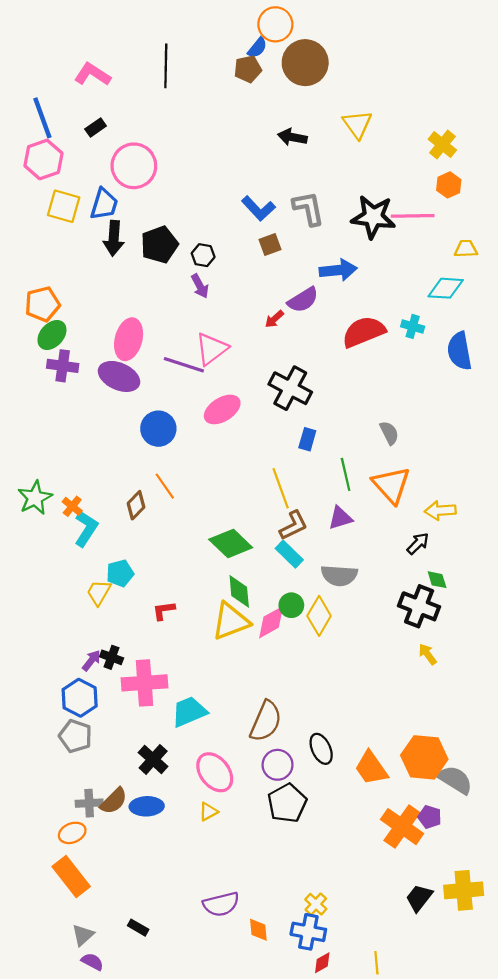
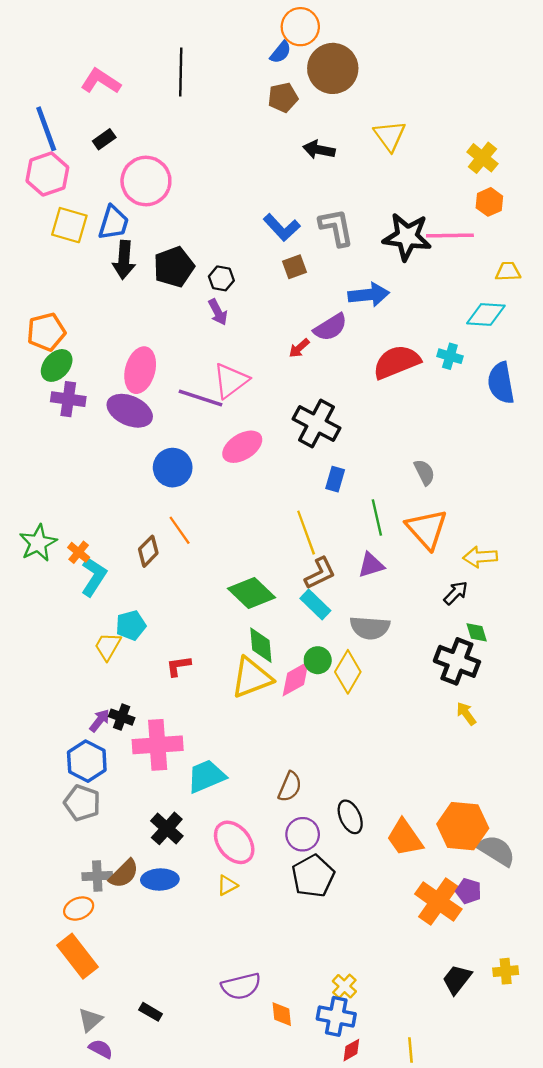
brown pentagon: (248, 69) -> (283, 97), moved
brown semicircle: (266, 721) -> (290, 787), size x0.7
yellow cross: (464, 890) -> (506, 971), size x0.6

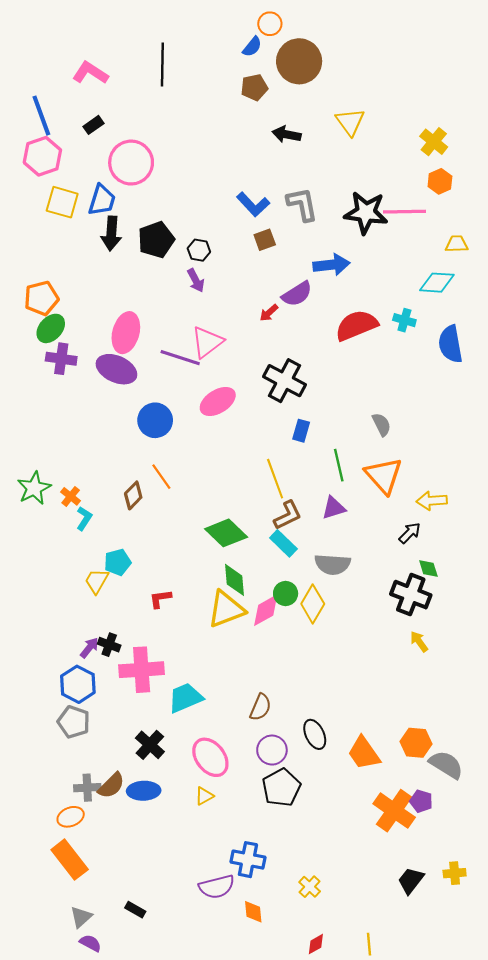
orange circle: (300, 27) -> (270, 24), size x0.7
cyan L-shape: (94, 577) -> (84, 518), size x0.7
orange hexagon: (463, 826) -> (416, 743), size x0.7
blue cross: (336, 1016) -> (248, 860), moved

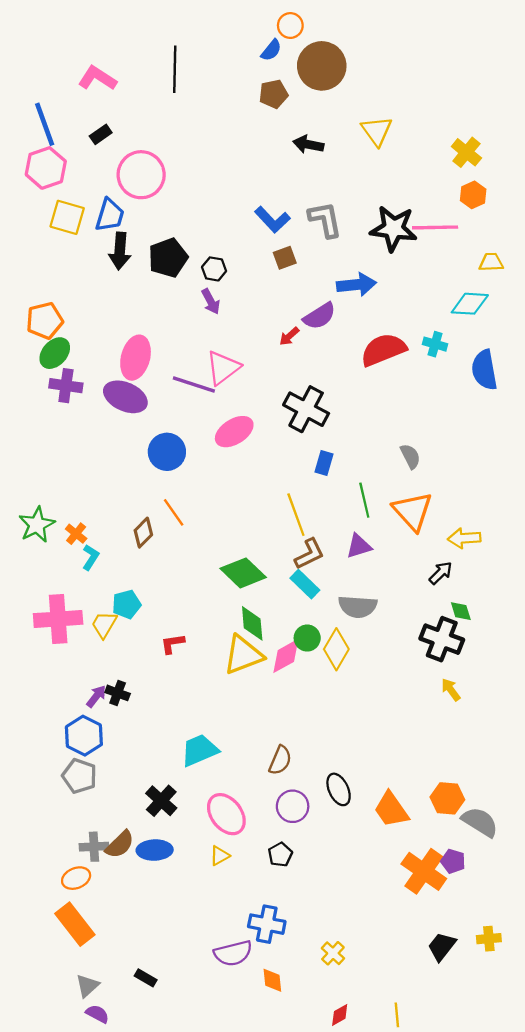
pink cross: (142, 670) -> (58, 619), moved
black pentagon: (281, 788) -> (280, 855), moved, size x0.6

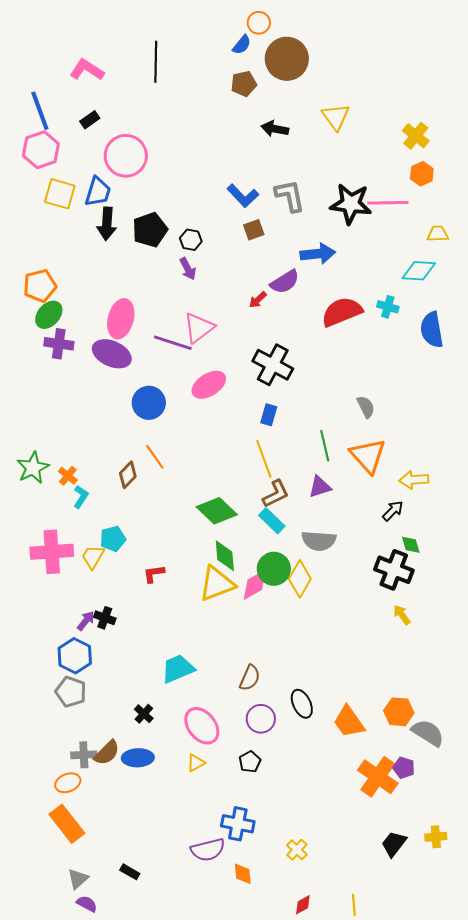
blue rectangle: (324, 463) -> (269, 415), moved
green circle: (307, 638) -> (274, 569), size x1.4
black cross: (161, 801) -> (144, 714), size x0.7

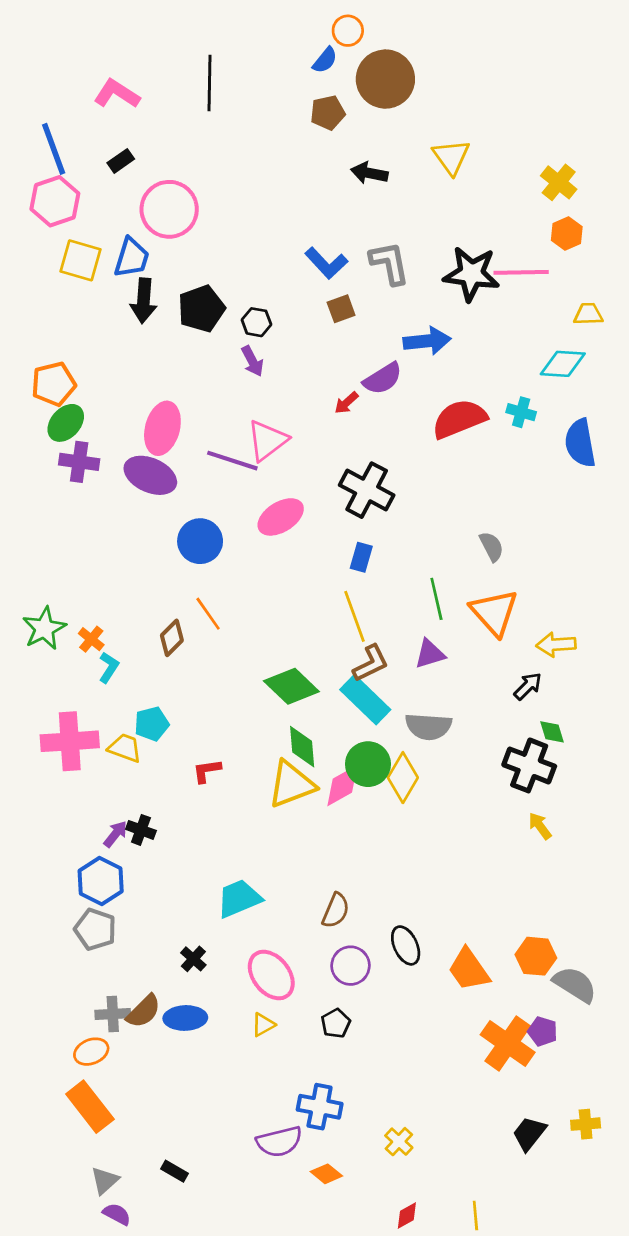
cyan rectangle: (272, 521) -> (365, 700), size x1.4
yellow trapezoid: (93, 557) -> (125, 748), turned 80
orange diamond: (243, 874) -> (326, 1174), turned -45

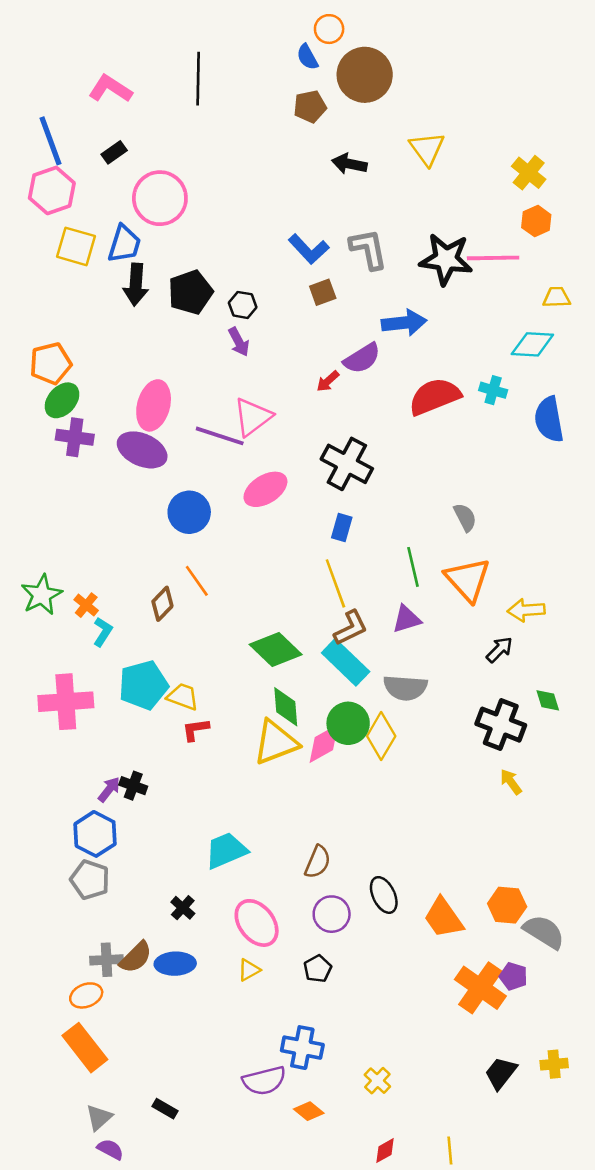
blue semicircle: (325, 60) -> (307, 57), turned 112
cyan pentagon: (152, 724) -> (143, 685), size x1.5
green diamond: (552, 732) -> (548, 700), moved
yellow trapezoid: (125, 748) -> (183, 697), moved

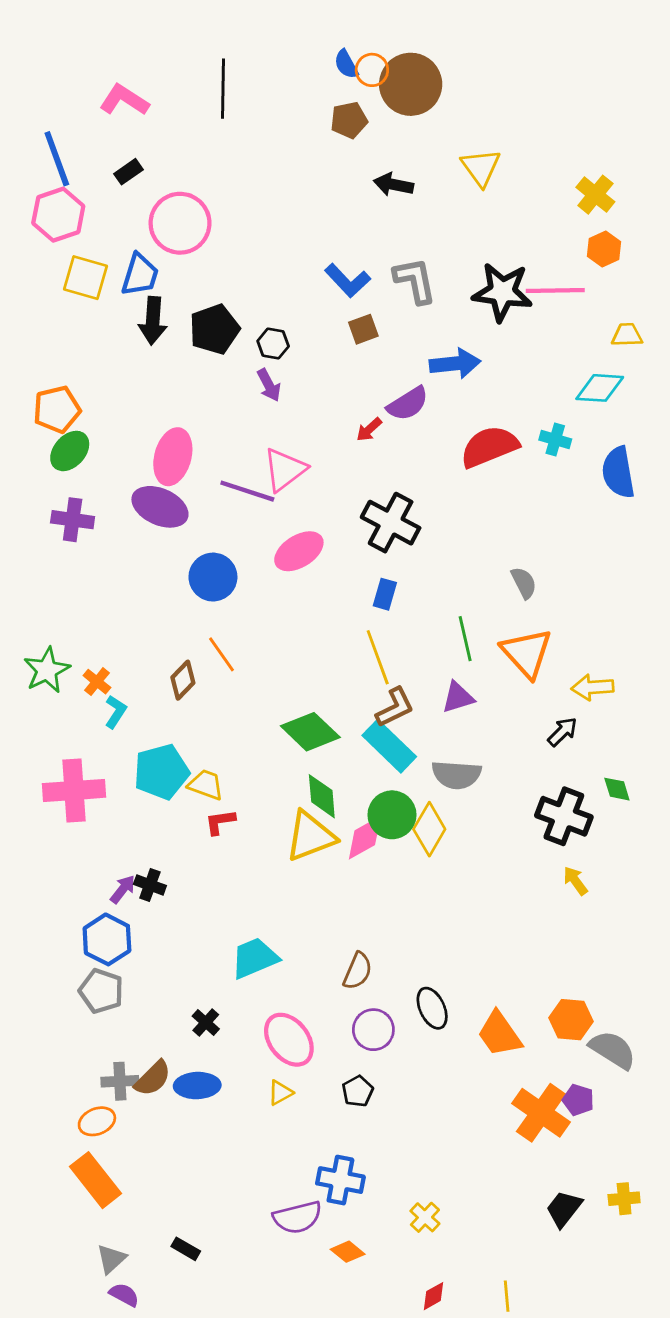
orange circle: (329, 29) -> (372, 70), moved
purple cross: (75, 437) -> (73, 520), moved

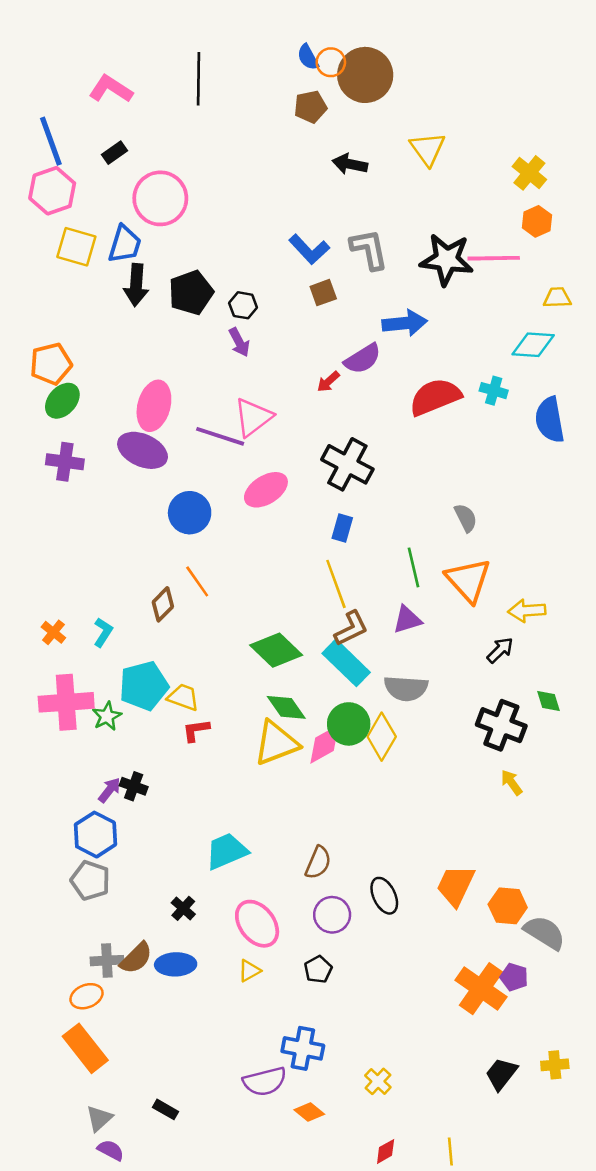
green star: (47, 670) -> (107, 716), moved, size x0.7
orange cross: (97, 682) -> (53, 632), moved
green diamond: (322, 796) -> (286, 707), turned -30
orange trapezoid: (499, 1034) -> (456, 885), moved, turned 60

